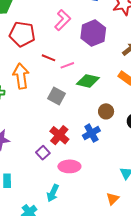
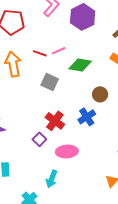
red line: (49, 58) -> (40, 53), moved

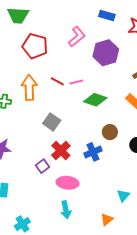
gray square: (50, 82) -> (52, 122), moved
cyan arrow: (52, 179) -> (66, 210), moved, turned -42

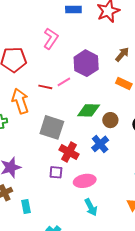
purple hexagon: (106, 53) -> (86, 63), moved
green diamond: (95, 100) -> (89, 110), moved
gray square: (52, 122) -> (52, 127), size x1.4
purple square: (43, 166) -> (56, 172), turned -32

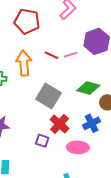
pink ellipse: (85, 181) -> (78, 147), moved

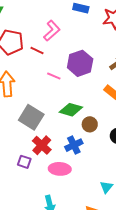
red line: (51, 55) -> (37, 50), moved
pink line: (71, 55) -> (54, 76), turned 40

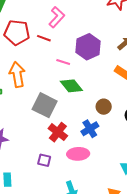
green diamond: (71, 110) -> (71, 86), moved, turned 40
purple square: (24, 162) -> (44, 160), moved

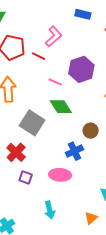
red cross: (58, 132) -> (16, 152), moved

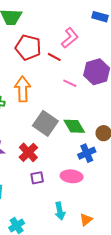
green diamond: (61, 107) -> (74, 126), moved
purple square: (26, 177) -> (37, 178), turned -32
orange triangle: (91, 218) -> (86, 220), moved

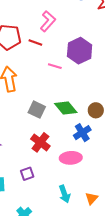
gray square: (45, 123) -> (37, 110), size x0.7
red cross: (28, 152) -> (40, 142), moved
purple square: (37, 178) -> (27, 174), moved

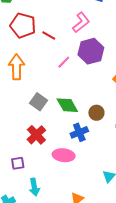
pink L-shape: (48, 21) -> (81, 22), moved
pink line: (55, 66) -> (64, 62), turned -72
cyan arrow: (65, 194) -> (34, 187), moved

